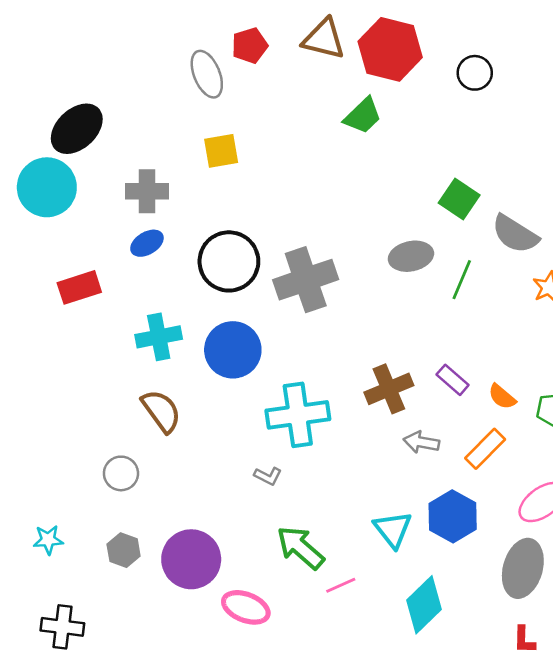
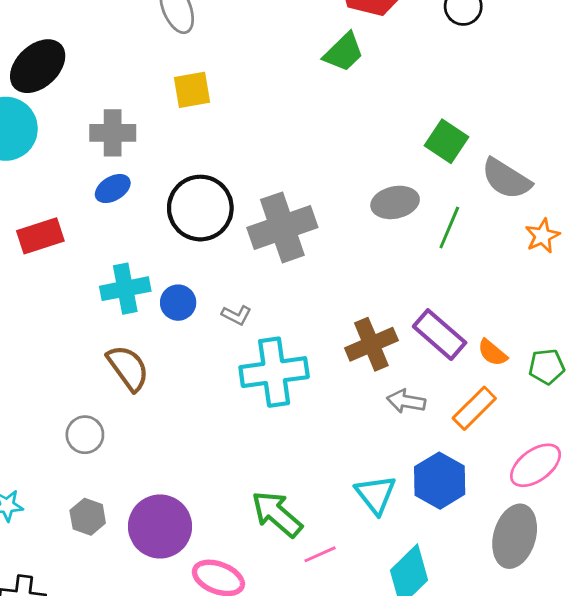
blue circle: (233, 350) -> (178, 303), moved, size x0.6
purple rectangle: (453, 380) -> (440, 335), size x1.5
gray L-shape: (268, 476) -> (237, 315), moved

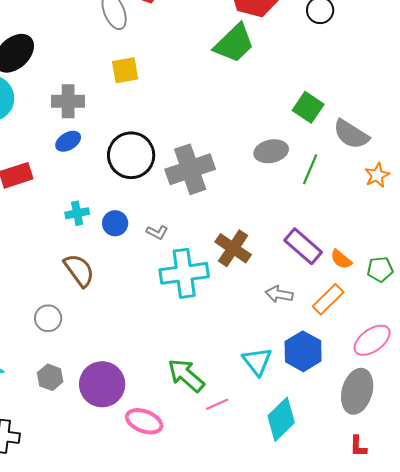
green trapezoid: (344, 52) -> (234, 43), size x1.4
cyan cross: (125, 289) -> (77, 213), size x0.7
brown cross: (371, 344) -> (233, 248), moved, turned -33

